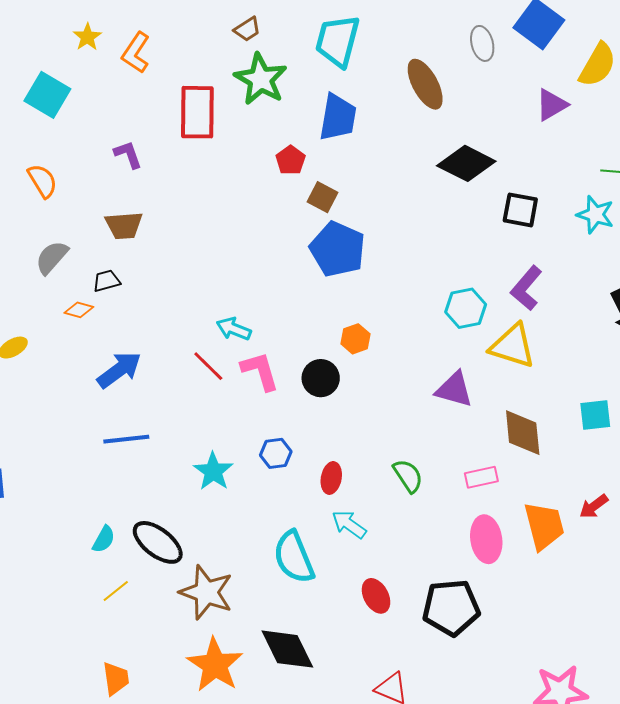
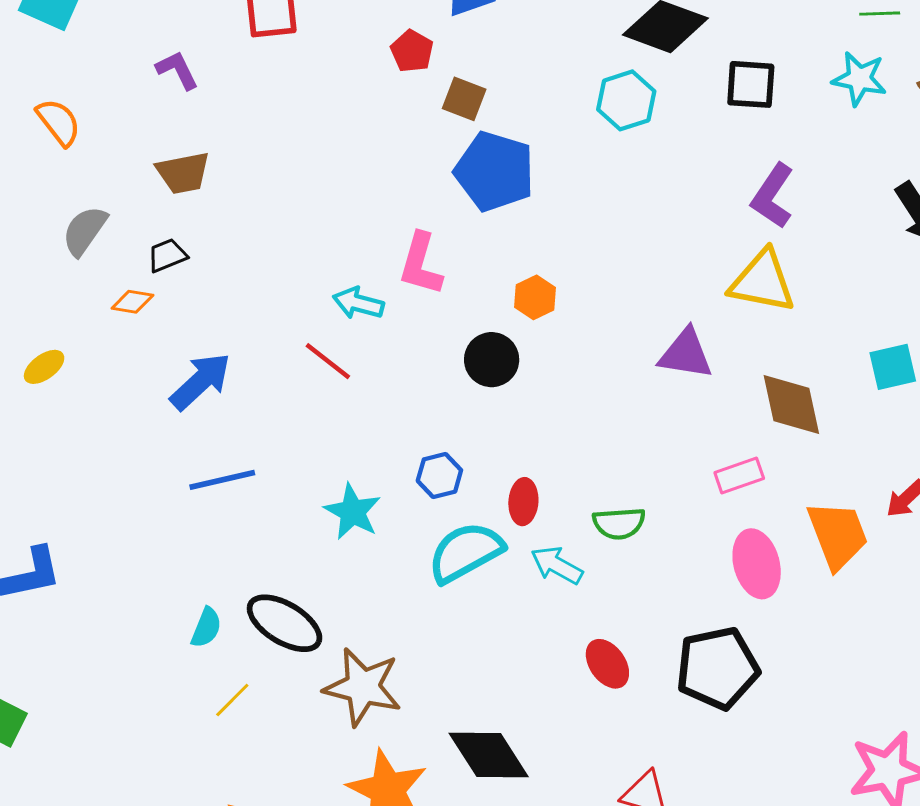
cyan hexagon: (466, 308) -> (626, 100), moved
pink L-shape: (260, 371) -> (421, 264), moved, turned -141
green semicircle: (408, 476) -> (619, 523), moved, turned 126
cyan semicircle: (294, 557) -> (466, 552), moved, turned 90

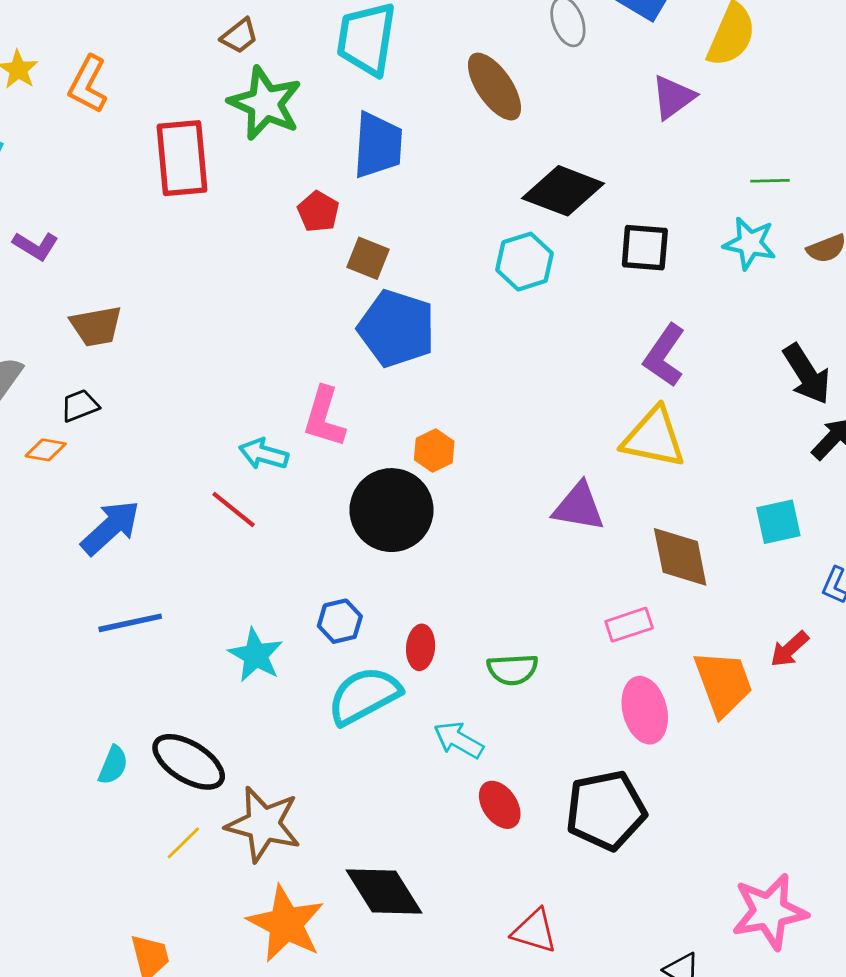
purple L-shape: (177, 70) -> (36, 246), moved, turned 147
black circle: (492, 360) -> (391, 510), size x1.6
cyan arrow: (557, 565) -> (459, 740), moved
yellow line: (232, 700) -> (183, 843), moved

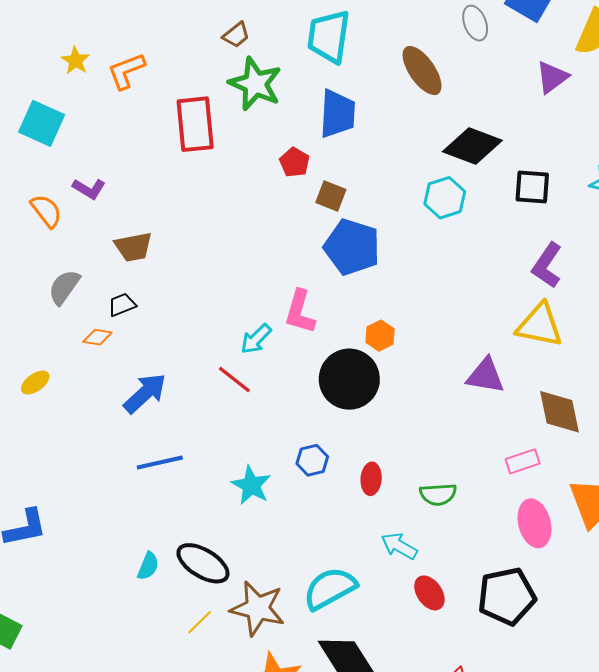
orange L-shape: (88, 84) -> (126, 71), turned 42
cyan arrow: (264, 454) -> (256, 339), turned -60
cyan semicircle: (364, 696) -> (330, 588), moved

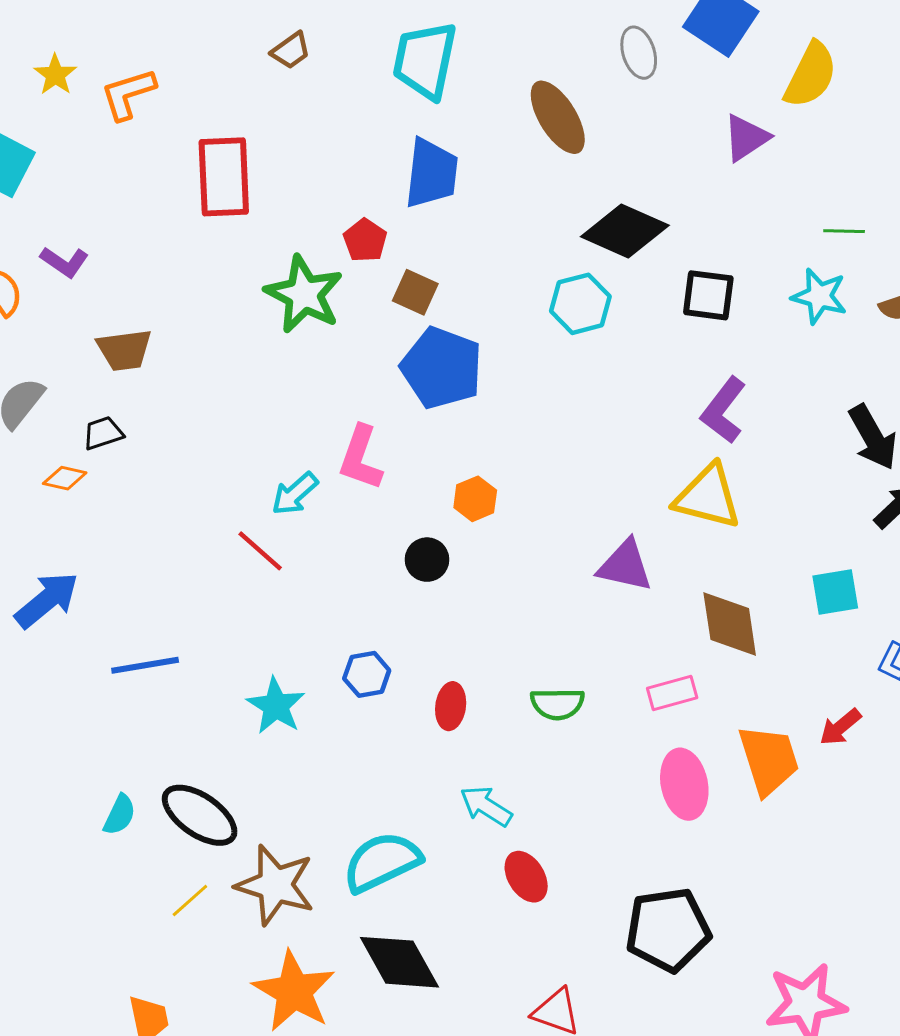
green star: (255, 84) -> (304, 294), moved
black circle: (349, 379) -> (427, 560), size x0.5
blue arrow: (145, 393) -> (47, 600), moved
green semicircle: (438, 494) -> (557, 704), moved
black pentagon: (507, 596) -> (668, 930), moved

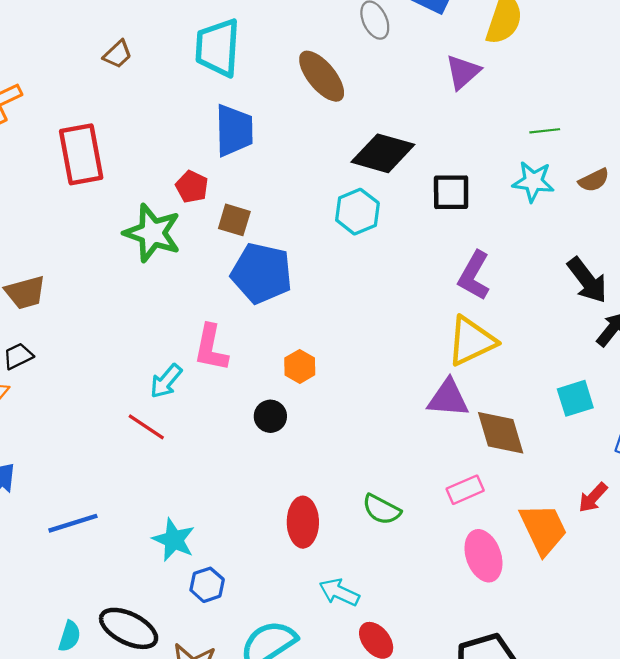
yellow triangle: (708, 497) -> (471, 341), turned -32
purple triangle: (625, 566) -> (448, 398), moved
blue hexagon: (367, 674) -> (207, 585), moved
green semicircle: (557, 704) -> (381, 509), turned 36
red ellipse: (451, 706) -> (303, 522), size x1.4

